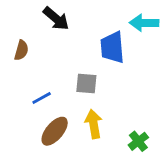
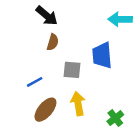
blue trapezoid: (112, 47) -> (102, 55), moved
brown semicircle: (21, 50) -> (53, 42), moved

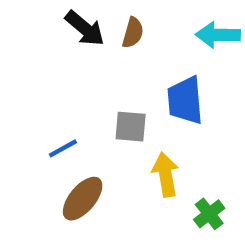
brown semicircle: (53, 42) -> (133, 33), moved
yellow arrow: (78, 104) -> (166, 175), moved

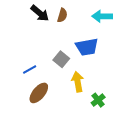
blue trapezoid: (185, 100) -> (87, 47), turned -95
gray square: (131, 127) -> (61, 59), turned 35

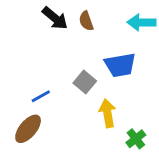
brown semicircle: (62, 15) -> (86, 21), turned 144
brown ellipse: (39, 93) -> (28, 129), moved

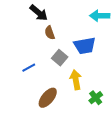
brown semicircle: (86, 21) -> (50, 33), moved
brown ellipse: (28, 129) -> (48, 98), moved

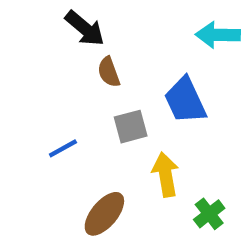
blue trapezoid: (85, 46) -> (185, 100), turned 75
gray square: (60, 58) -> (131, 127), turned 35

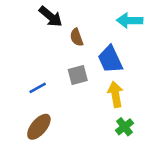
brown semicircle: (109, 72) -> (77, 37), moved
yellow arrow: (166, 175) -> (115, 94), moved
brown ellipse: (104, 214) -> (39, 127), moved

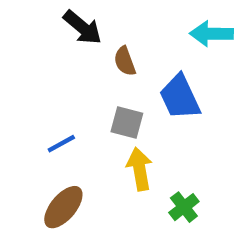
gray square: (78, 75) -> (127, 123), turned 30
yellow arrow: (115, 94) -> (140, 169), moved
green cross: (124, 127) -> (184, 207), moved

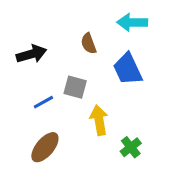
black arrow: (82, 27) -> (31, 54), moved, turned -56
cyan arrow: (211, 34) -> (132, 22), moved
gray square: (127, 123) -> (75, 87), moved

